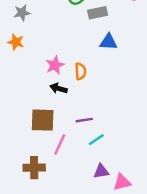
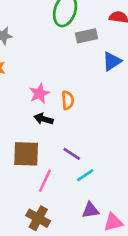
blue triangle: (109, 42) -> (112, 61), moved, turned -36
purple line: (84, 120) -> (72, 154), turned 42
brown cross: (34, 168) -> (38, 218), moved, turned 30

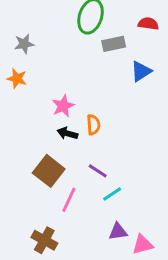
orange semicircle: (68, 100) -> (93, 125), moved
brown square: (26, 154) -> (49, 171), turned 36
brown cross: (38, 218) -> (44, 240), moved

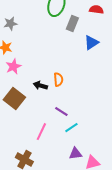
gray rectangle: (114, 44) -> (72, 24), turned -56
pink star: (63, 106) -> (13, 67), moved
brown square: (49, 171) -> (14, 99), moved

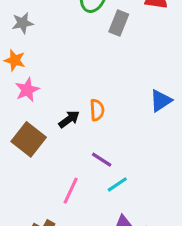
blue triangle: (91, 43) -> (161, 101), moved
black arrow: (40, 86) -> (69, 119), turned 128

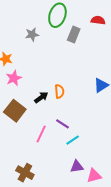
gray star: (23, 23) -> (32, 35), moved
pink line: (71, 191) -> (41, 134), moved

